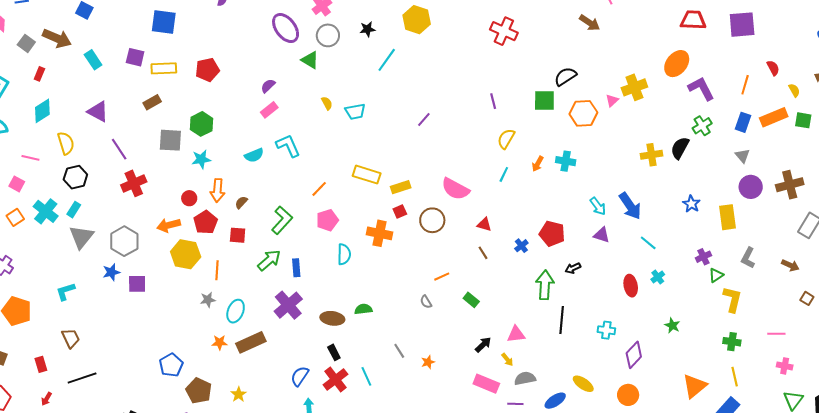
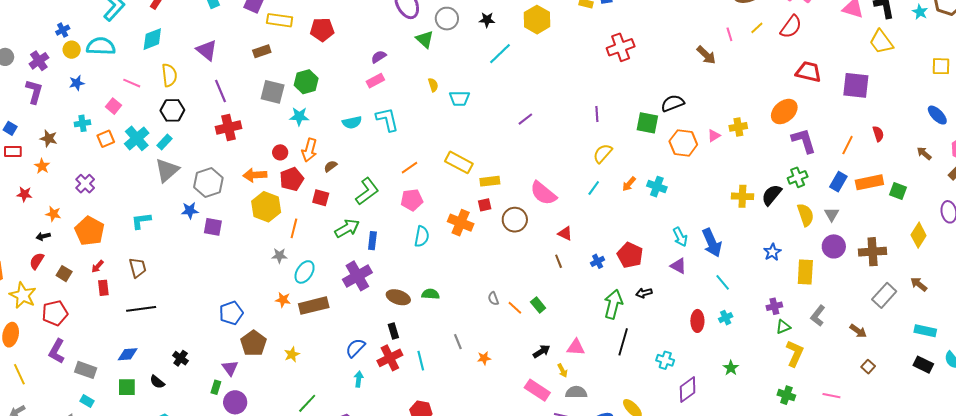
red cross: (504, 31) -> (621, 47), turned 36
yellow cross: (634, 87) -> (738, 127), size x0.7
yellow semicircle: (794, 90) -> (806, 215), moved, size x1.6
orange line: (442, 277) -> (515, 308), moved, turned 56
red arrow: (47, 399) -> (98, 266), moved

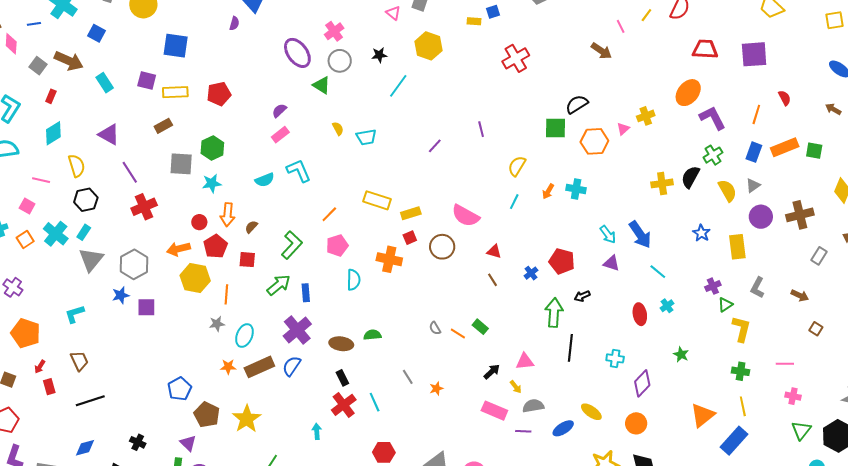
purple line: (597, 114) -> (481, 129), moved
gray triangle: (832, 214) -> (753, 185), turned 35
gray rectangle: (884, 295) -> (819, 256), size x0.7
blue semicircle: (355, 348) -> (292, 366), moved
yellow star: (292, 354) -> (247, 419), size x1.8

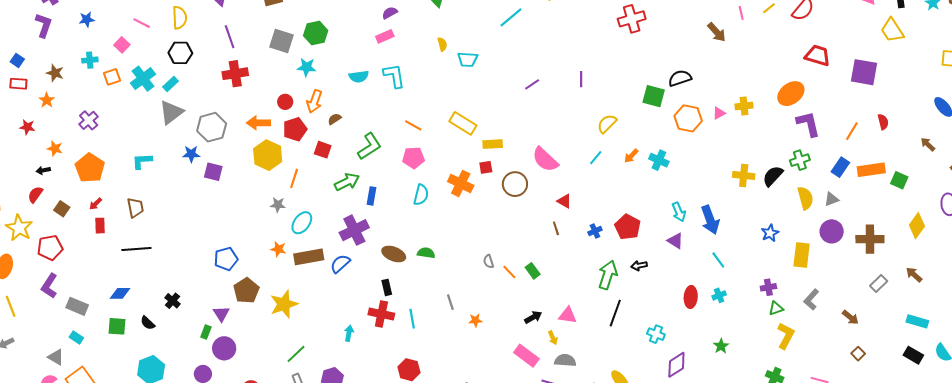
orange line: (329, 214) -> (413, 125), turned 60
red cross: (344, 405) -> (381, 314), turned 35

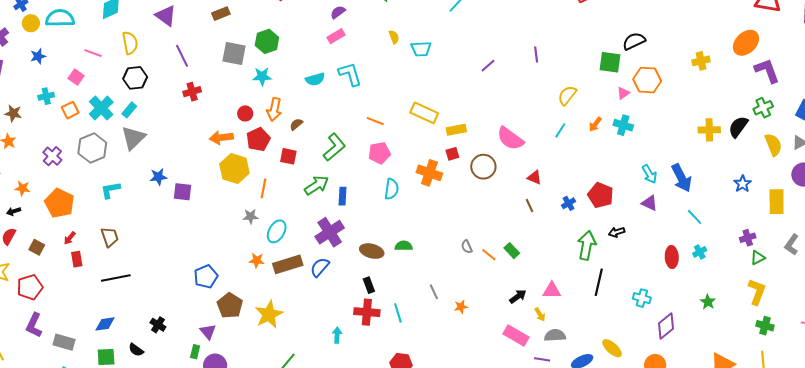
red cross: (235, 74) -> (192, 92), size x0.7
pink triangle: (719, 113) -> (623, 93), moved
gray hexagon: (212, 127) -> (92, 148), moved
yellow L-shape: (786, 336) -> (757, 292), moved

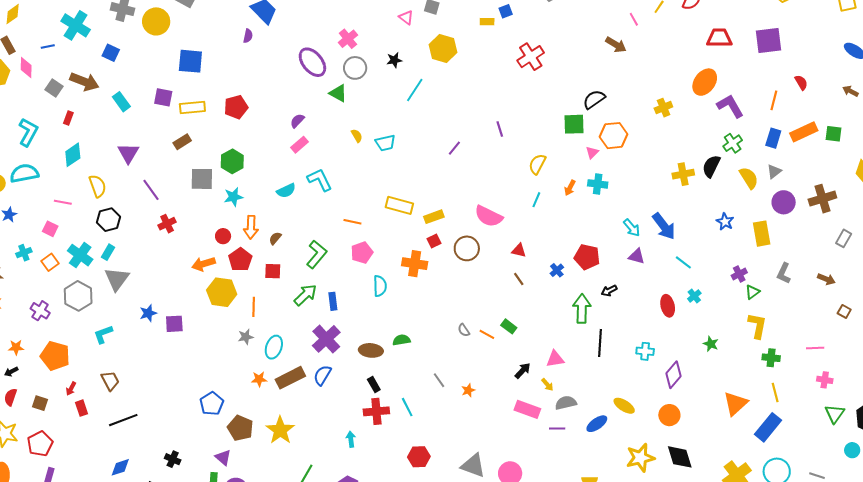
purple triangle: (166, 16) -> (128, 153), turned 35

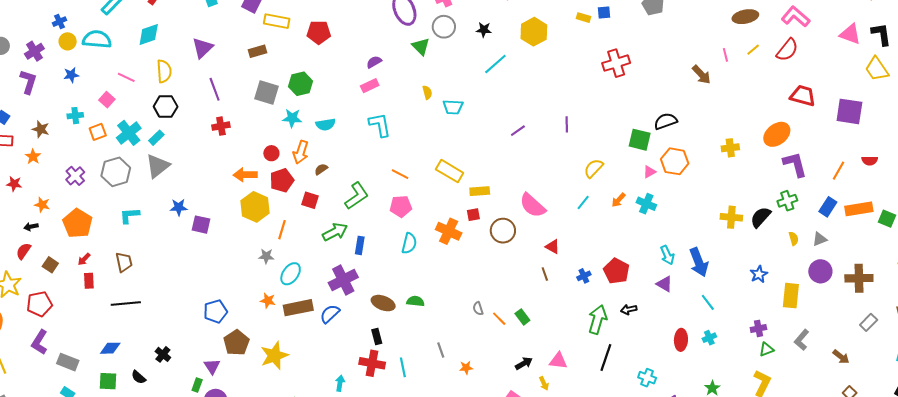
red semicircle: (801, 82) -> (870, 161), turned 105
yellow semicircle: (749, 178) -> (794, 239), size x0.6
cyan semicircle: (286, 191) -> (326, 124), moved

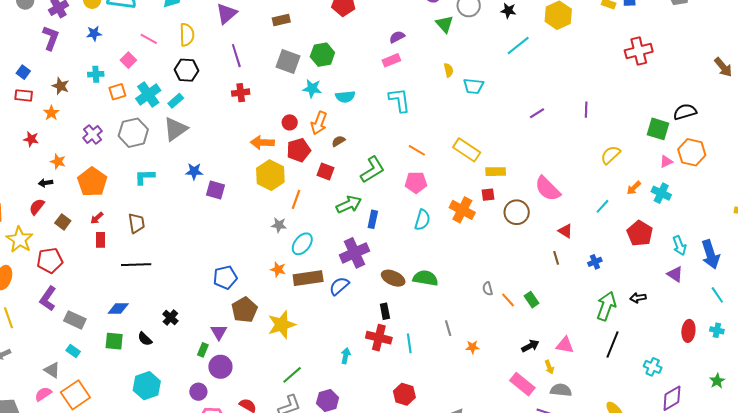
cyan line: (583, 202) -> (603, 206), moved
red pentagon: (616, 271) -> (640, 233), moved
green semicircle: (415, 301) -> (425, 278), size x1.4
cyan cross: (709, 338) -> (717, 330), turned 32

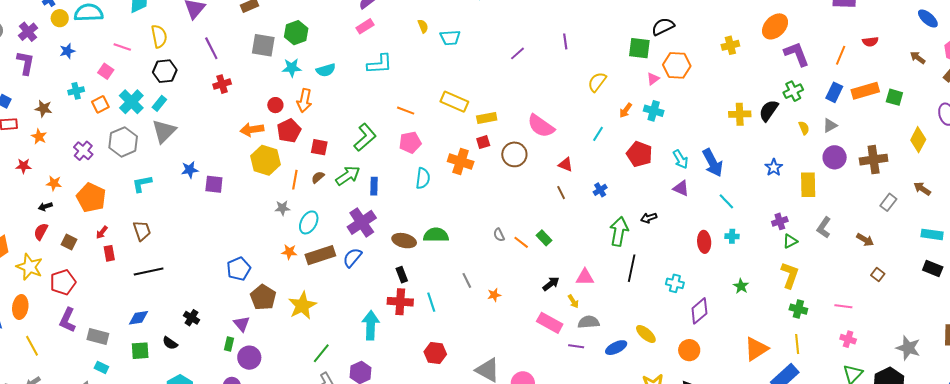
cyan L-shape: (399, 100) -> (380, 64), turned 104
brown semicircle: (338, 141) -> (318, 177), moved
cyan arrow: (346, 356) -> (371, 325), size x1.8

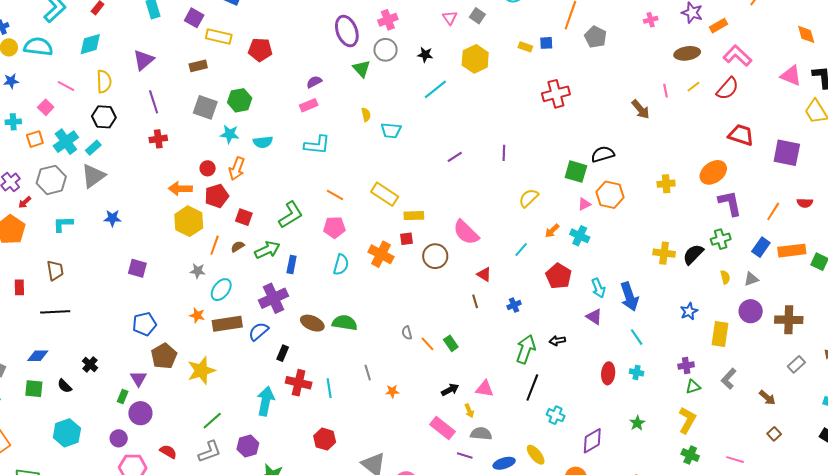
purple square: (214, 184) -> (137, 268), moved
red arrow: (102, 232) -> (25, 202), moved
black rectangle: (402, 275) -> (283, 353), moved, turned 35
cyan cross: (675, 283) -> (556, 415), moved

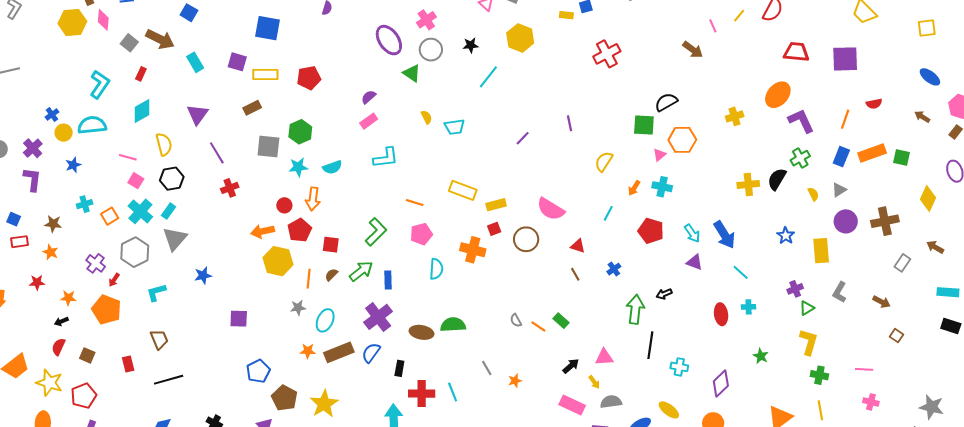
pink square: (46, 107) -> (136, 181), moved

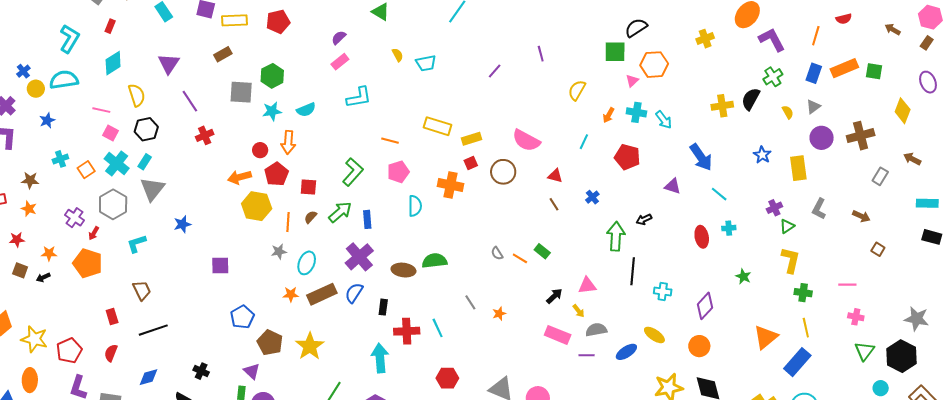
cyan arrow: (692, 233) -> (664, 120), moved
red semicircle: (58, 347) -> (111, 353), moved
brown square: (87, 355) -> (20, 270), moved

